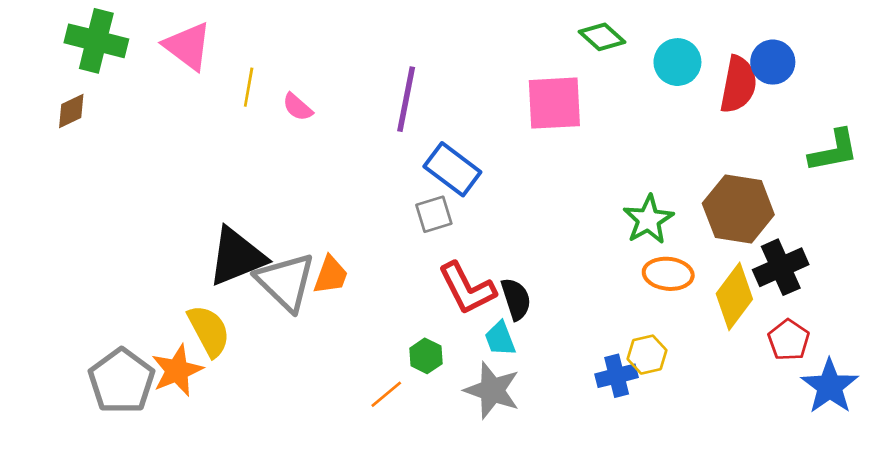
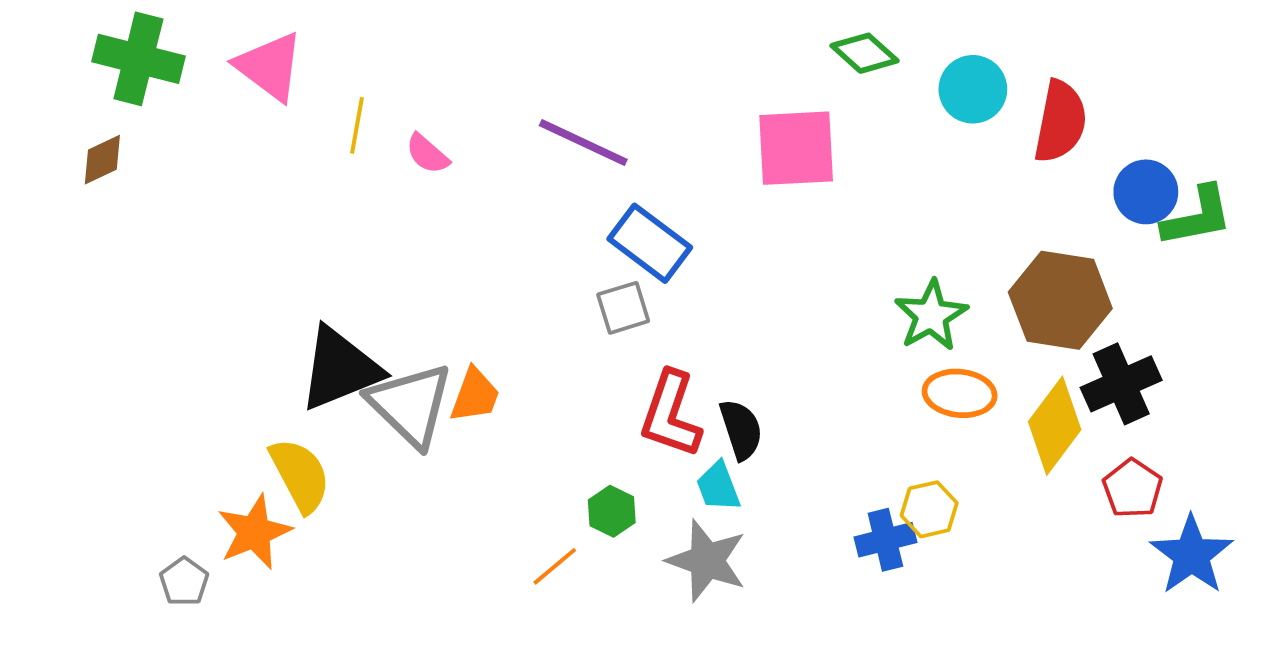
blue circle: (773, 62) -> (1146, 192), moved
purple line: (406, 99) -> (583, 142), turned -76
red L-shape: (467, 288) -> (671, 414), turned 46
gray pentagon: (122, 381) -> (184, 582), moved, size x0.5

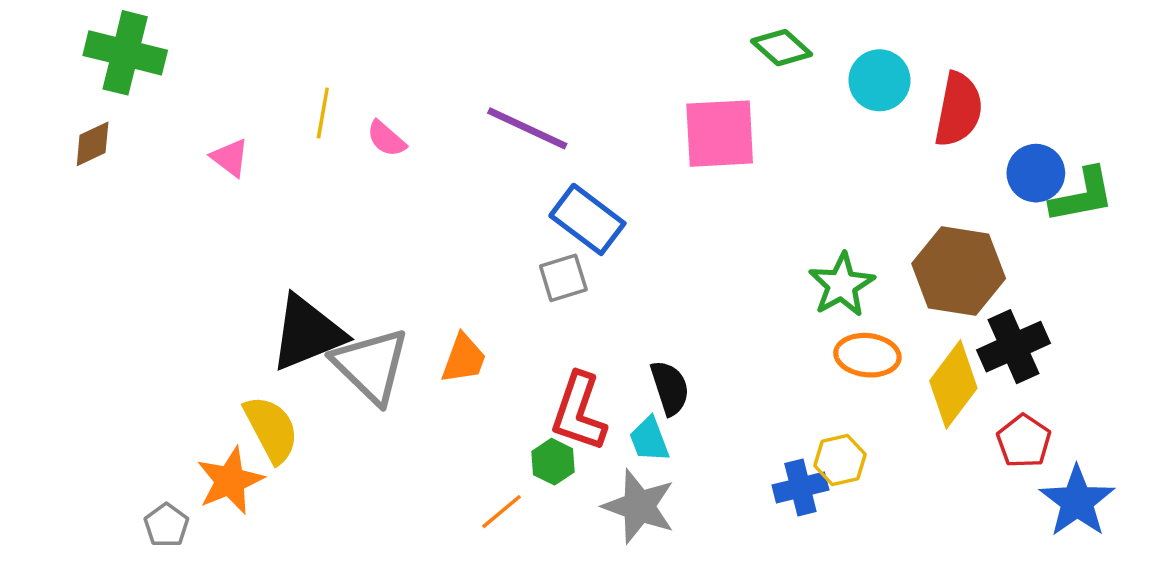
pink triangle: (270, 66) -> (230, 158), moved, size x0.6
orange trapezoid: (475, 395) -> (464, 359), moved
red L-shape: (671, 414) -> (579, 412), moved

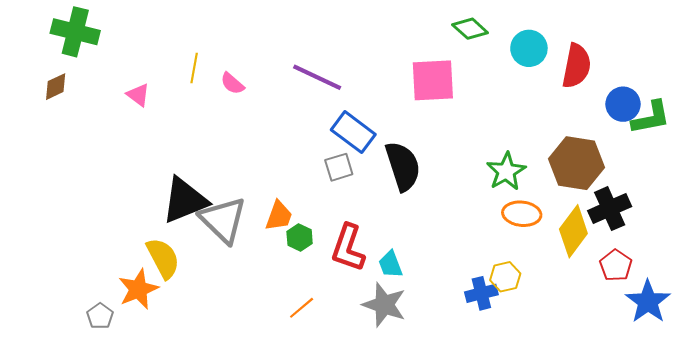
black semicircle: (670, 388) -> (403, 166), moved, size x1.5
green hexagon: (553, 462) -> (300, 237), moved

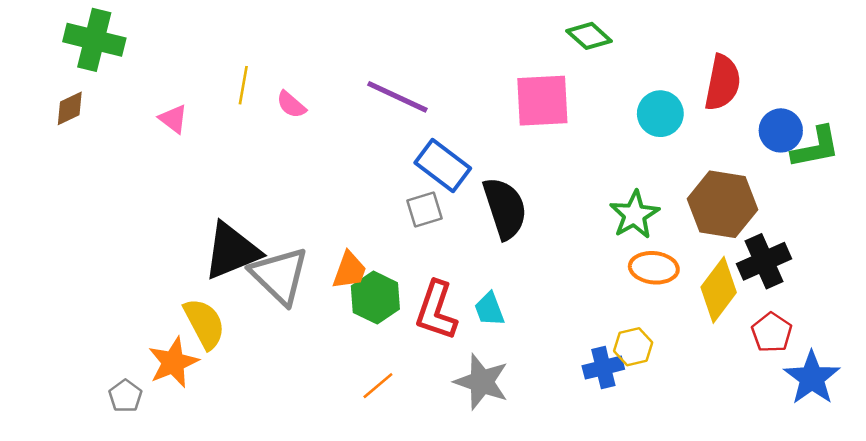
cyan circle: (529, 48) -> (660, 114), moved
green hexagon: (300, 237) -> (375, 298), size x1.5
cyan trapezoid: (390, 264) -> (489, 309), moved

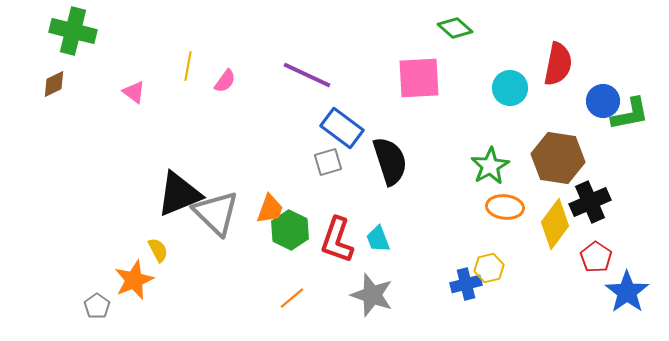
pink semicircle: (291, 105) -> (225, 81), turned -95
yellow semicircle: (204, 323) -> (158, 250), size x0.6

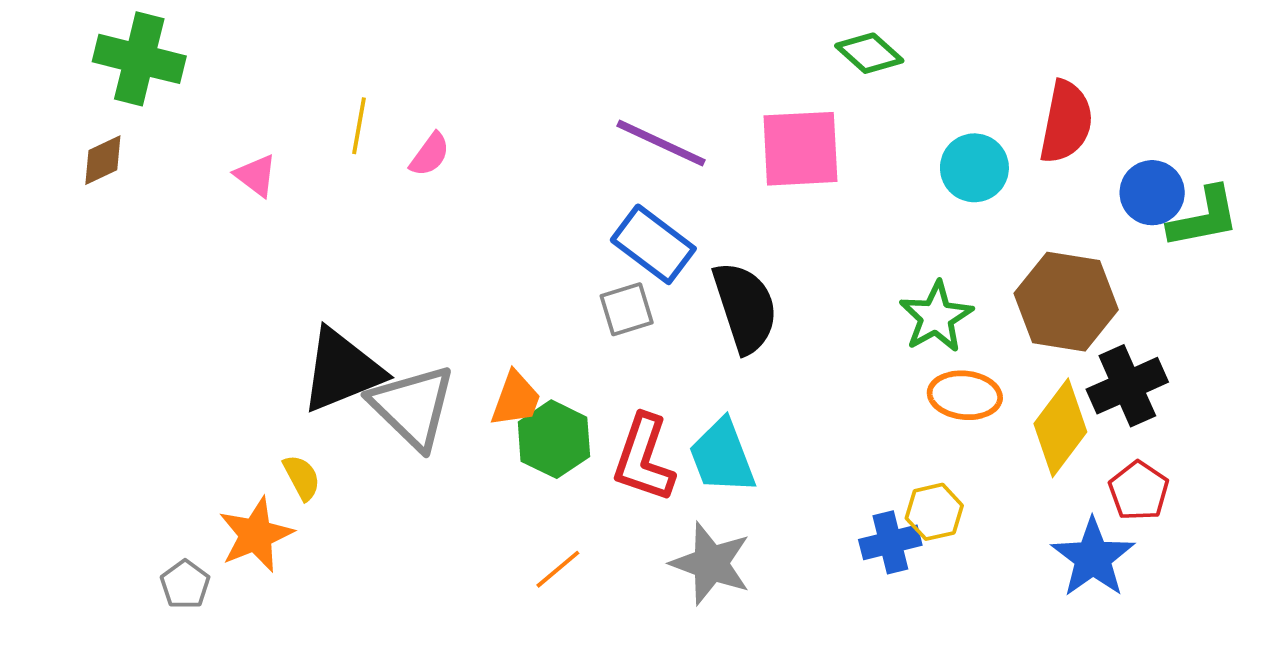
purple line: (307, 75) -> (661, 143), moved
cyan trapezoid: (378, 239) -> (722, 456), size x1.5
blue star: (627, 292) -> (1093, 558), moved

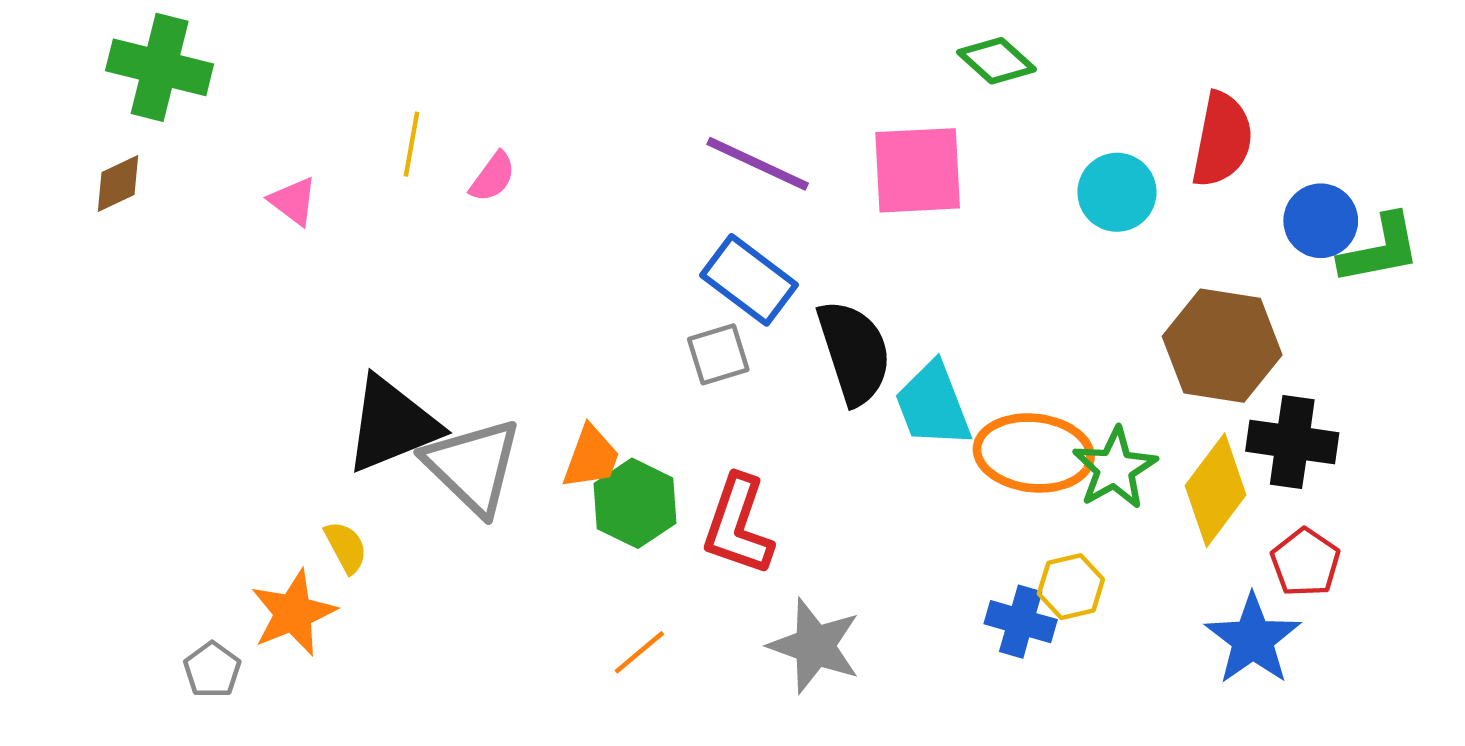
green star: (936, 317) -> (1115, 468), moved
black cross: (1127, 386) -> (1292, 442), turned 32
orange ellipse: (965, 395) -> (1034, 453), moved, size x1.4
cyan trapezoid: (722, 456) -> (933, 405), moved
blue cross: (890, 542) -> (1021, 622), turned 30

